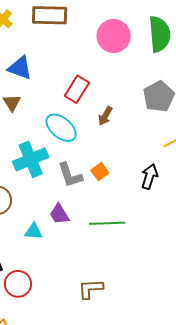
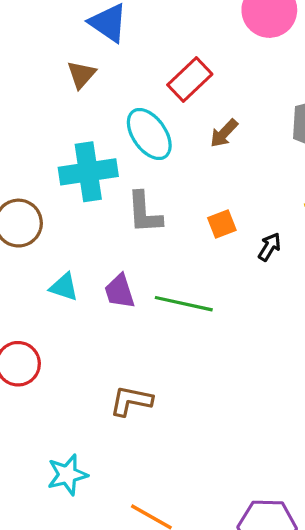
orange square: (100, 172) -> (222, 224), moved
black arrow: (149, 176) -> (269, 247), size x0.7
purple trapezoid: (59, 214) -> (120, 291), moved

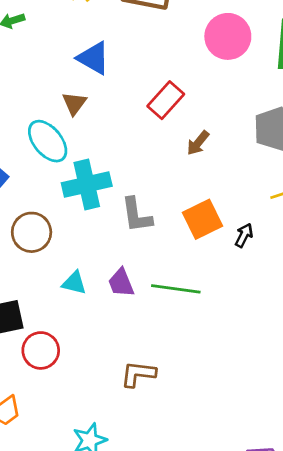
cyan ellipse: (149, 134) -> (48, 141), moved
orange square: (222, 224) -> (202, 219), size x1.6

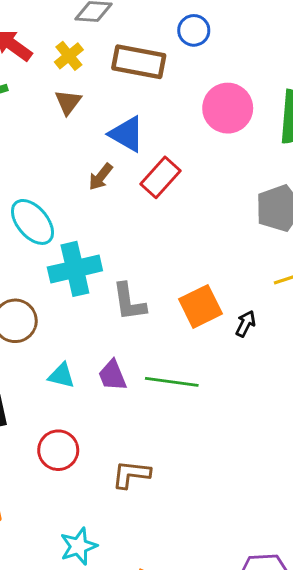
blue triangle: (93, 58) -> (127, 134), moved
brown triangle: (74, 103) -> (68, 102), moved
brown arrow: (198, 143) -> (101, 177), moved
red circle: (41, 350) -> (58, 450), moved

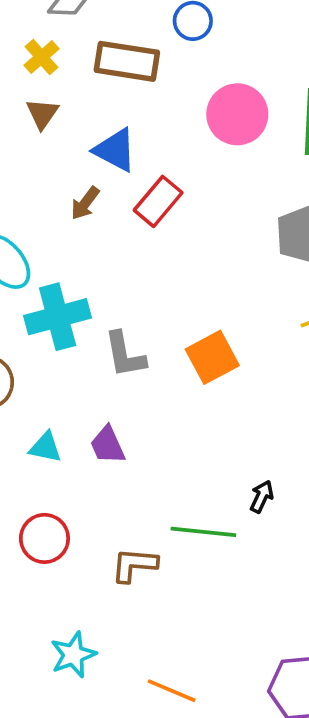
black arrow: (246, 324) -> (262, 497), moved
green line: (172, 382) -> (203, 532), moved

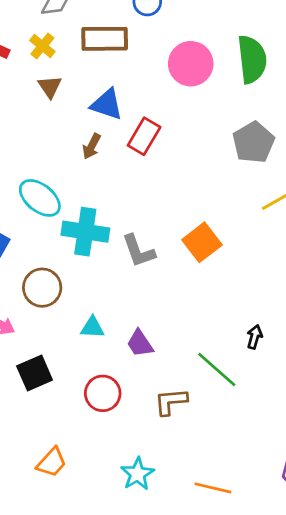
cyan cross: (58, 317) -> (85, 232), turned 33
purple trapezoid: (108, 445) -> (140, 343), moved
green line: (203, 532) -> (217, 369), turned 45

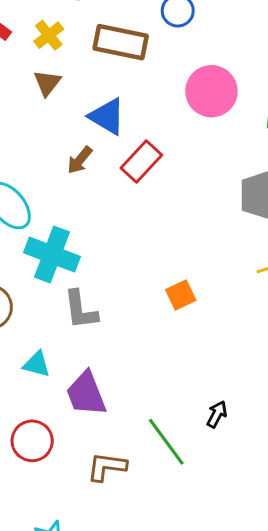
orange square: (202, 242) -> (181, 295), size x0.7
gray L-shape: (139, 251) -> (80, 310), moved
purple trapezoid: (140, 343) -> (86, 394), size x1.4

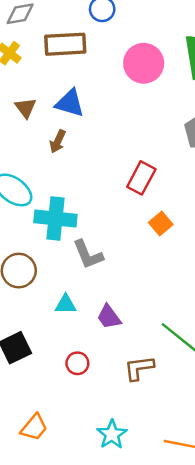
brown triangle: (47, 83) -> (26, 108), moved
red rectangle: (141, 161) -> (141, 178), moved
purple trapezoid: (86, 394) -> (109, 317), size x0.7
red circle: (32, 441) -> (77, 363), size x0.7

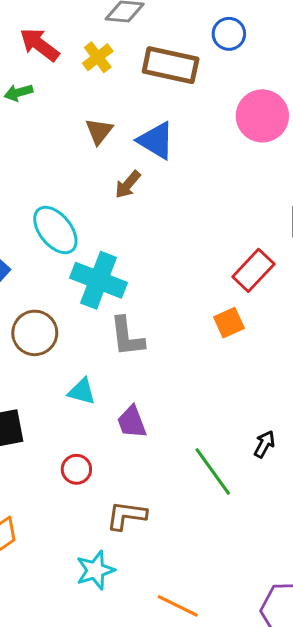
red rectangle: (141, 178) -> (253, 270), moved
brown L-shape: (139, 368) -> (126, 516), moved

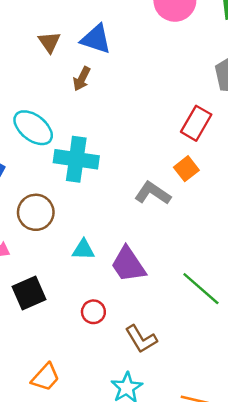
gray L-shape: (127, 337) -> (153, 193), moved, turned 144
purple trapezoid: (132, 422) -> (128, 264), size x1.4
brown L-shape: (126, 516) -> (141, 339), turned -116

